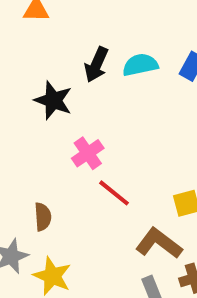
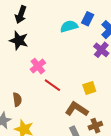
black arrow: (96, 65) -> (21, 15), moved
cyan semicircle: (140, 65) -> (69, 26), moved

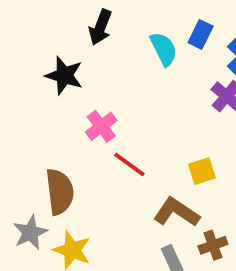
black arrow: (21, 15) -> (100, 27), moved
cyan semicircle: (69, 26) -> (164, 49), turned 78
brown semicircle: (17, 100) -> (60, 192), size x1.6

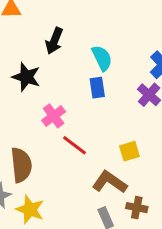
blue rectangle: (201, 34) -> (97, 88), moved, turned -36
brown cross: (213, 245) -> (137, 208), turned 30

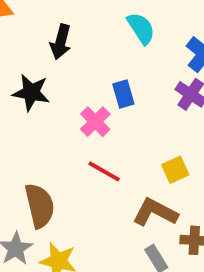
cyan semicircle: (102, 58) -> (141, 28), moved
pink cross: (54, 116) -> (95, 122), moved

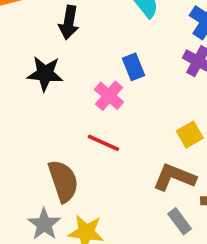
red line: (104, 171) -> (103, 143), moved

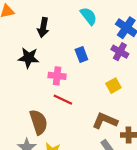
pink cross: (109, 96) -> (57, 76), moved, turned -35
yellow square: (190, 135) -> (113, 86), moved

